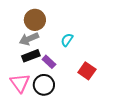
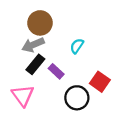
black rectangle: (31, 56) -> (35, 64), turned -30
black circle: (44, 85) -> (77, 98), moved

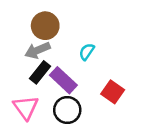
purple rectangle: (56, 71) -> (63, 80), size x1.5
black circle: (77, 98) -> (67, 110), moved

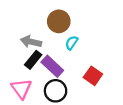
brown circle: (45, 26) -> (59, 21), moved
gray arrow: (37, 50) -> (31, 42), turned 36

